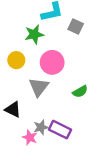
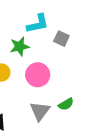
gray triangle: (39, 87) -> (40, 111), moved

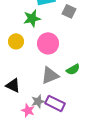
gray triangle: (40, 111) -> (50, 75), turned 30

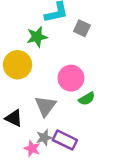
yellow circle: (16, 41) -> (18, 65), size x1.5
pink circle: (48, 43) -> (71, 78), moved
gray triangle: (50, 75) -> (45, 106), moved, turned -30

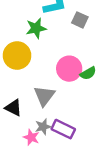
green semicircle: (87, 99) -> (88, 73), moved

